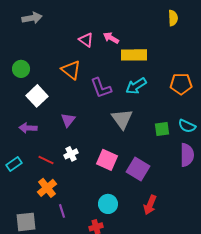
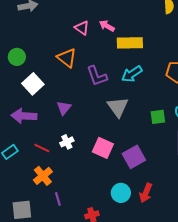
purple arrow: (28, 128) -> (24, 116), size x1.4
purple square: (138, 169) -> (134, 157), turned 30
cyan circle: (108, 204) -> (121, 193), moved

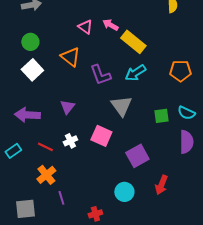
yellow rectangle: (130, 43) -> (133, 42), turned 40
green circle: (17, 57) -> (30, 42), moved
white square: (33, 84) -> (32, 70), moved
pink square: (103, 148) -> (101, 136), moved
red arrow: (146, 193) -> (161, 185), moved

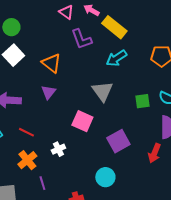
orange triangle: (70, 57) -> (51, 63), moved
purple L-shape: (100, 75) -> (81, 39), moved
white cross: (70, 141) -> (58, 149), moved
red arrow: (161, 185) -> (154, 153), moved

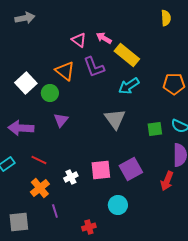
green circle: (11, 27) -> (50, 93), moved
orange triangle: (51, 63) -> (65, 71), moved
pink square: (82, 121) -> (101, 170), moved, turned -30

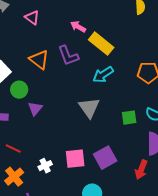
pink triangle: (79, 40) -> (32, 18), moved
green circle: (50, 93) -> (19, 90), moved

